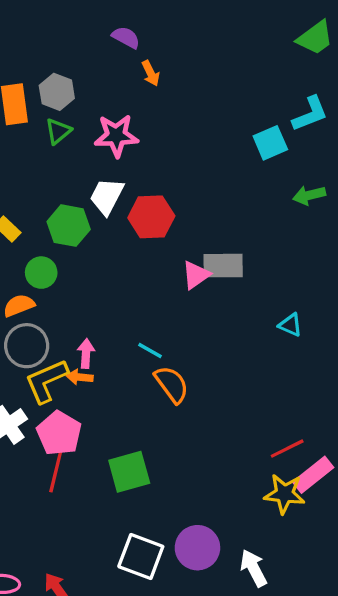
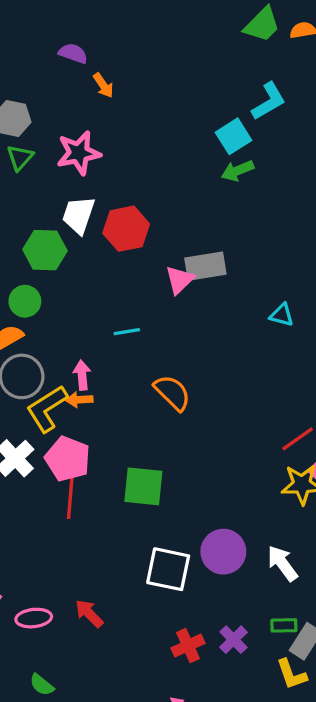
green arrow: (309, 195) -> (238, 171), moved
cyan line: (150, 351) -> (127, 332), moved, turned -30
green square: (129, 472) -> (143, 486), turned 30

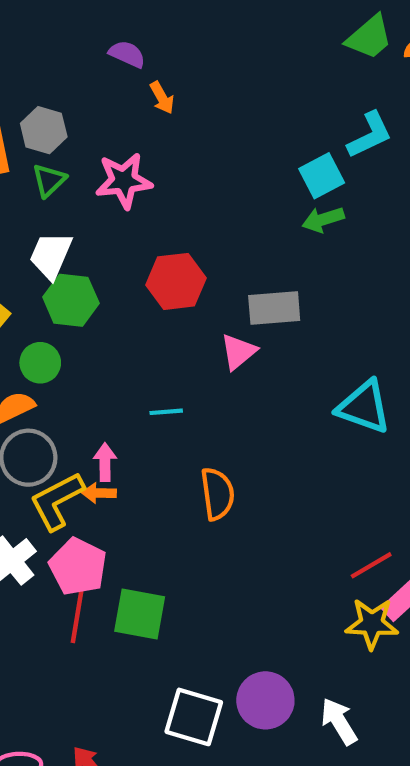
white trapezoid: (78, 215) -> (51, 255), moved
gray rectangle: (205, 266) -> (274, 308), moved
cyan triangle: (282, 315) -> (364, 407), size x1.8
orange semicircle: (172, 393) -> (217, 494), turned 33
green square: (143, 486) -> (140, 614), moved

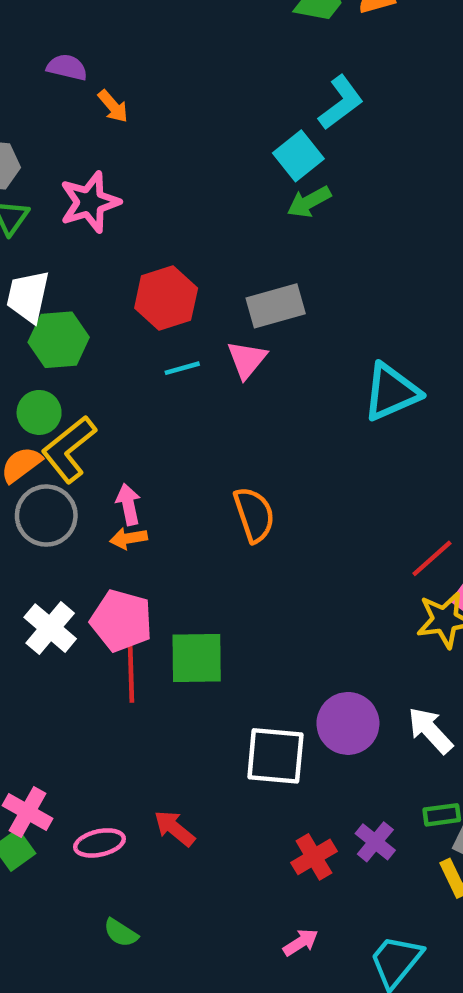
cyan triangle: (364, 407) -> (391, 392), turned -32
cyan line: (166, 412) -> (182, 368), moved
yellow L-shape: (57, 501) -> (69, 449), moved

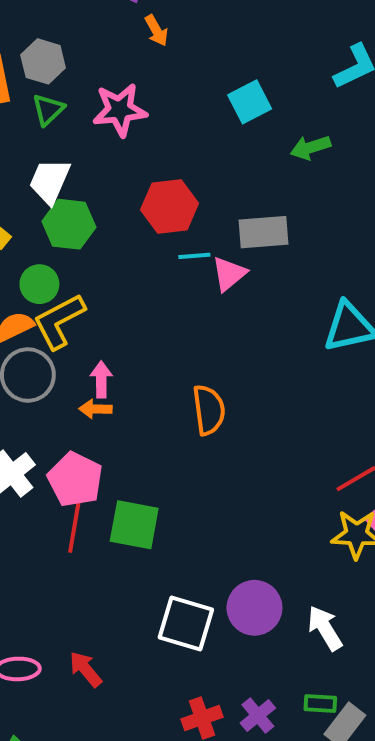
cyan square: (298, 156) -> (250, 102), moved
cyan line: (182, 368) -> (194, 256), moved

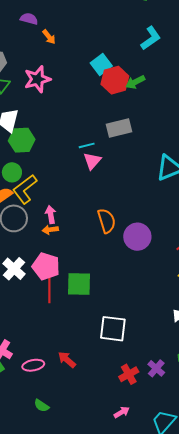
red hexagon: (170, 206) -> (115, 80), moved
pink triangle: (229, 274) -> (92, 161), moved
purple circle: (254, 608) -> (137, 237), moved

